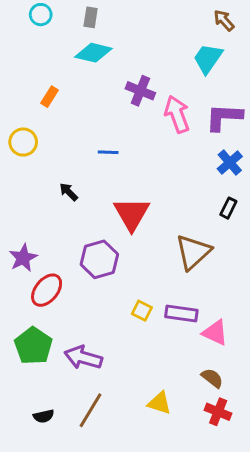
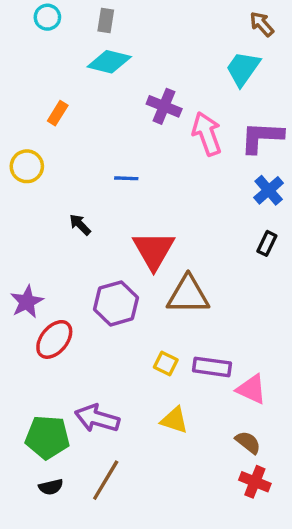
brown triangle: (193, 252) -> (188, 295), moved, turned 42
green pentagon: (33, 346) -> (47, 437), moved, turned -30
yellow triangle: (159, 403) -> (174, 420), moved

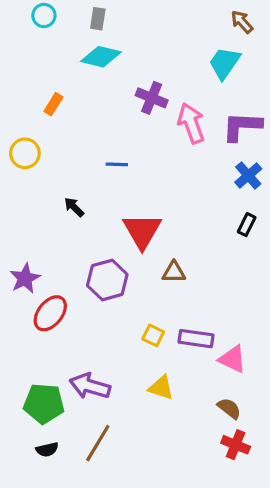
brown triangle: (188, 295) -> (174, 272), size x0.6

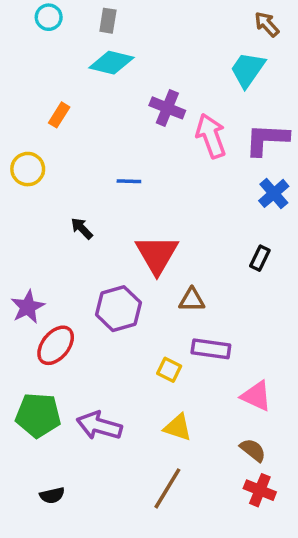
black rectangle: (247, 225) -> (260, 258), moved
purple rectangle: (196, 339) -> (211, 349), moved
green pentagon: (44, 404) -> (38, 415), moved
brown line: (98, 443) -> (167, 488), moved

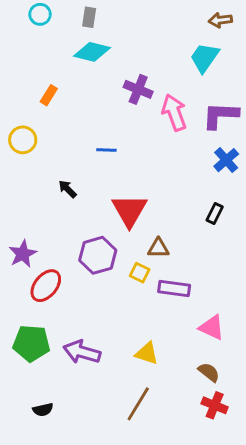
brown arrow: (267, 24) -> (220, 20), turned -55
yellow square: (169, 370) -> (140, 273), moved

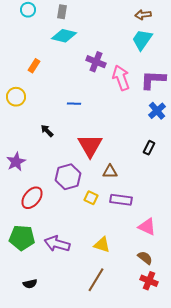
brown arrow: (220, 20) -> (143, 15), moved
purple star: (23, 254) -> (16, 162), moved
yellow square: (140, 273) -> (91, 198), moved

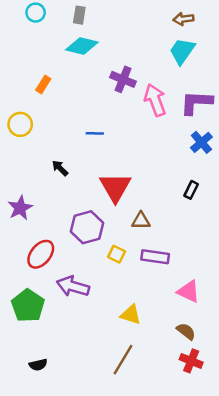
green pentagon: (22, 238) -> (28, 306), turned 30
purple arrow: (57, 244) -> (73, 286), moved

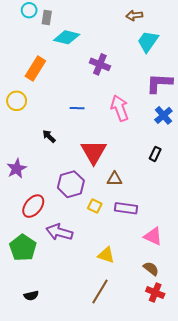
gray rectangle: (79, 15) -> (47, 18), moved
brown arrow: (183, 19) -> (134, 15), moved
orange rectangle: (43, 85) -> (35, 69), size x1.6
pink arrow: (155, 100) -> (120, 108), moved

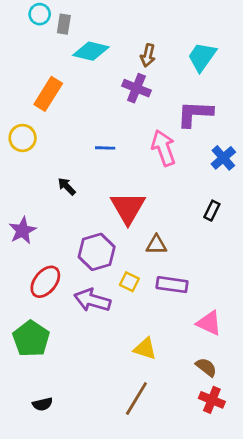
brown arrow: (134, 15) -> (148, 55), moved, turned -70
purple L-shape: (159, 83) -> (195, 114), moved
purple arrow: (59, 232) -> (92, 300), moved

